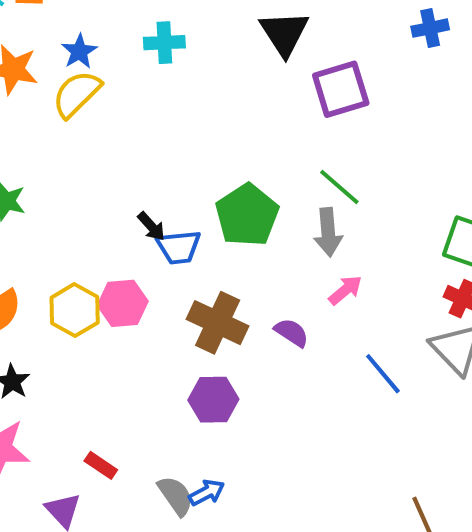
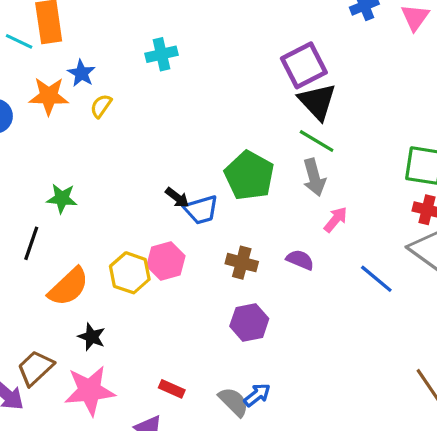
black triangle: (284, 33) -> (317, 101), moved
blue star: (79, 51) -> (81, 73), moved
yellow semicircle: (77, 94) -> (101, 106), size x0.6
brown cross: (218, 323) -> (242, 263), size x0.7

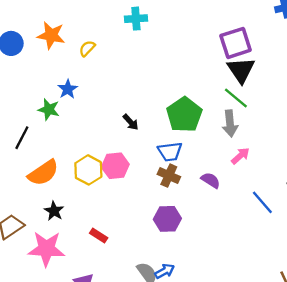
blue star: (81, 73) -> (68, 89), moved
blue trapezoid: (201, 210) -> (170, 152), moved
red rectangle: (172, 389) -> (99, 236), moved

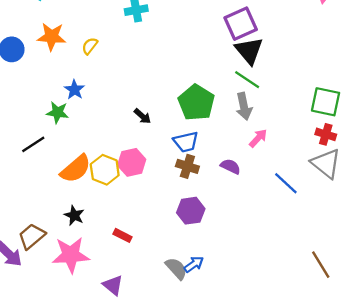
black line: (22, 138) -> (33, 144), turned 35
orange semicircle: (43, 173) -> (76, 169), moved

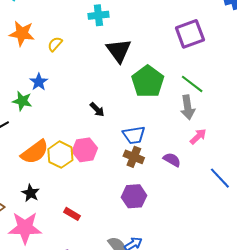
black triangle: (249, 51) -> (119, 51), moved
green pentagon: (196, 103) -> (148, 81), moved

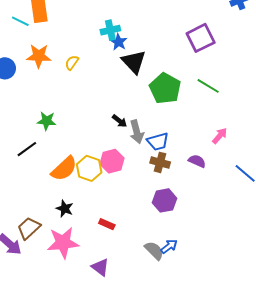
blue star: (39, 82) -> (119, 42), moved
gray arrow: (188, 107) -> (137, 132), moved

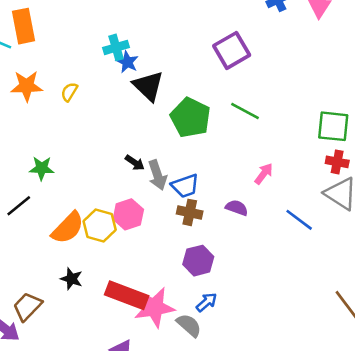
red rectangle: (107, 224) -> (127, 295), size x2.0
pink star: (63, 243) -> (154, 307), moved
blue arrow: (169, 246) -> (207, 302), moved

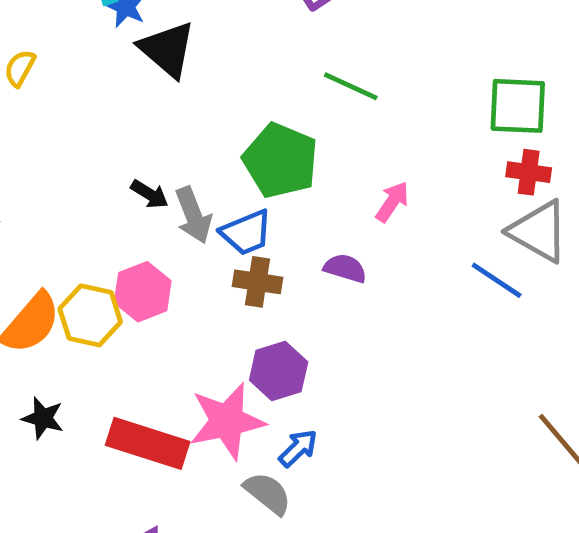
green pentagon: (190, 118) -> (281, 160), moved
blue line: (299, 220) -> (497, 280), moved
pink star: (154, 307) -> (227, 421), moved

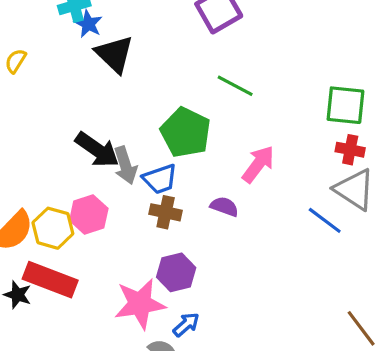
black arrow: (150, 194) -> (97, 150), size x1.8
pink arrow: (392, 202) -> (258, 164), size x1.4
red rectangle: (148, 443) -> (50, 280), moved

